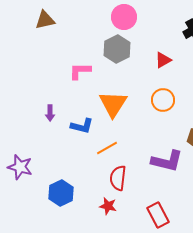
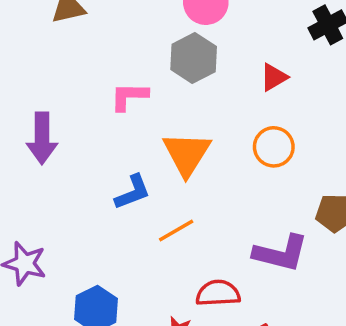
purple arrow: (50, 113) -> (42, 138), moved, size x1.8
blue L-shape: (82, 126) -> (133, 192), turned -35
red semicircle: (118, 178) -> (218, 293), moved, turned 80

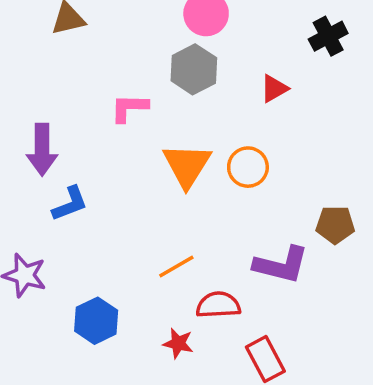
orange circle: (274, 147) -> (248, 167), moved
blue L-shape: (133, 192) -> (70, 204), moved
orange line: (176, 231) -> (176, 267), moved

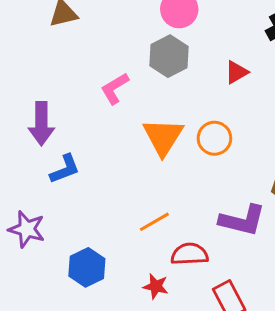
pink L-shape: (129, 108) -> (115, 88), turned -32

